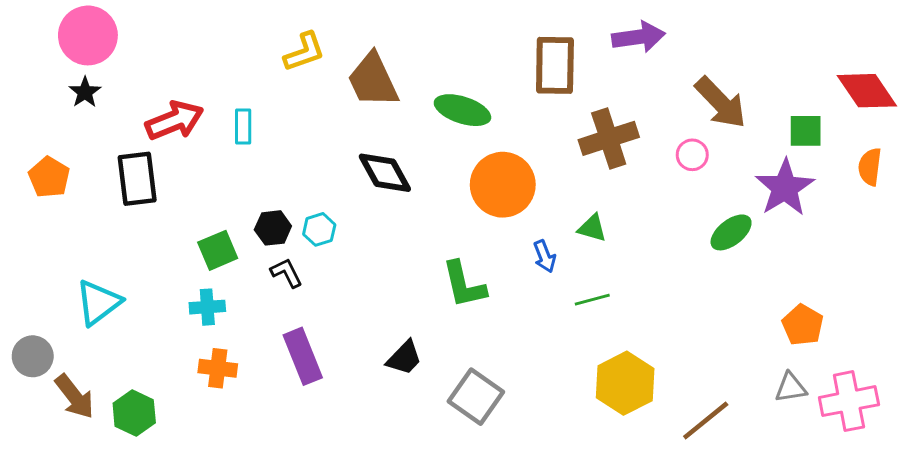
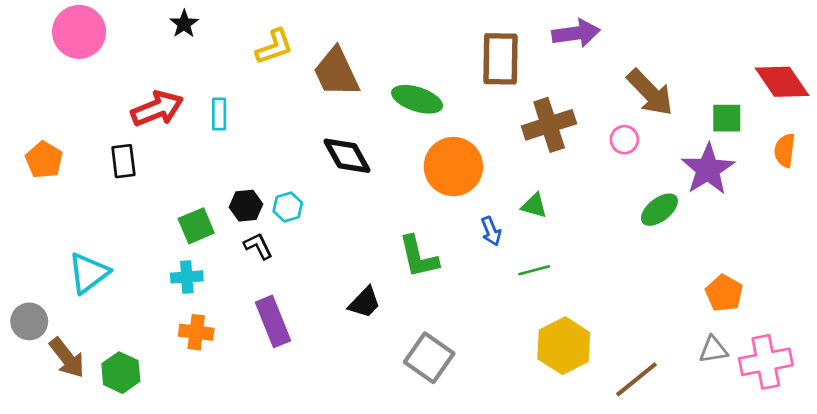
black star: (85, 92) -> (184, 24), moved
black rectangle: (137, 179) -> (123, 161), size x0.7
black trapezoid: (404, 358) -> (365, 303), moved

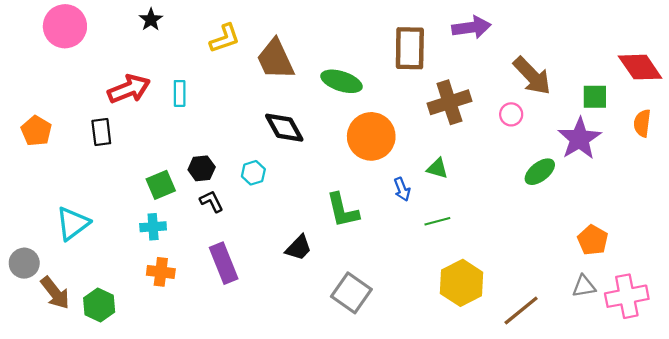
cyan hexagon: (288, 207) -> (253, 173), moved

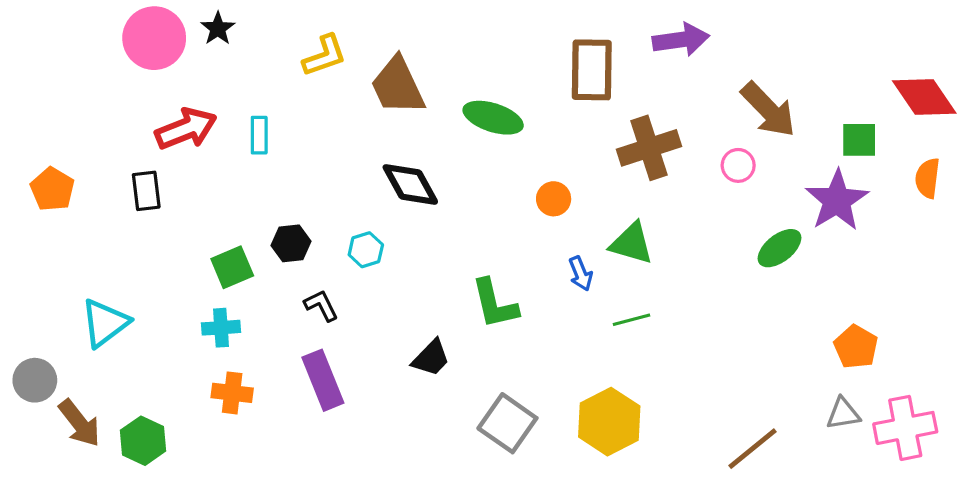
pink circle: (65, 26) -> (154, 38), moved
orange circle: (371, 136) -> (554, 199), moved, size x0.5
green triangle: (437, 168) -> (632, 243), size x1.4
black L-shape: (211, 201) -> (321, 305), moved
yellow hexagon: (462, 283) -> (609, 422), moved

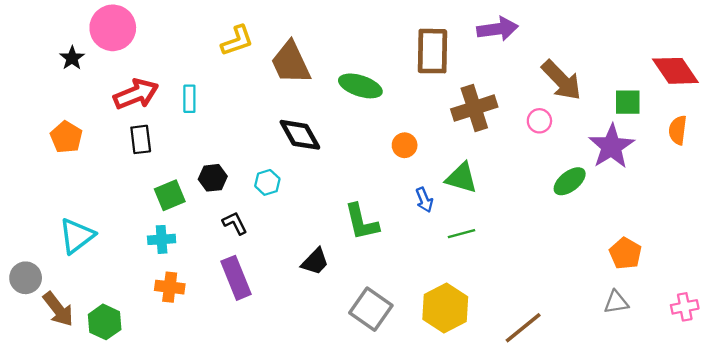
black star: (218, 29) -> (72, 58), moved
orange pentagon: (52, 189) -> (66, 137), moved
black rectangle: (146, 191) -> (141, 139), moved
pink cross: (905, 428) -> (685, 307), moved, size x0.6
brown line: (752, 449) -> (523, 328), moved

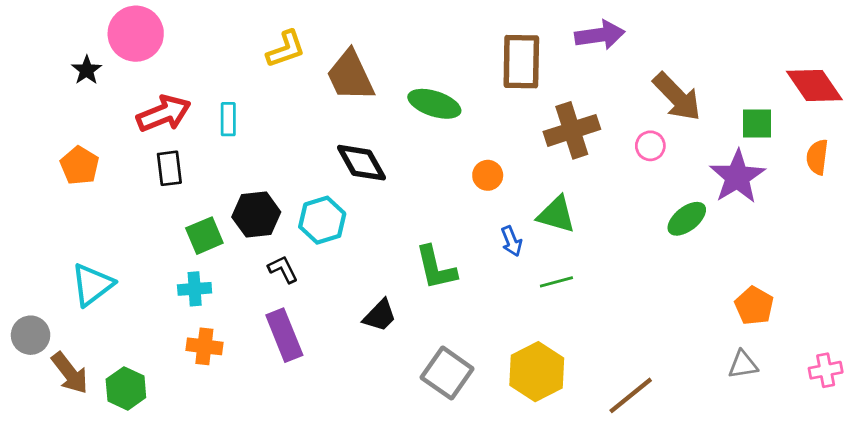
black hexagon: (213, 178) -> (256, 215), size x1.4
cyan hexagon: (267, 182) -> (322, 220), size x1.5

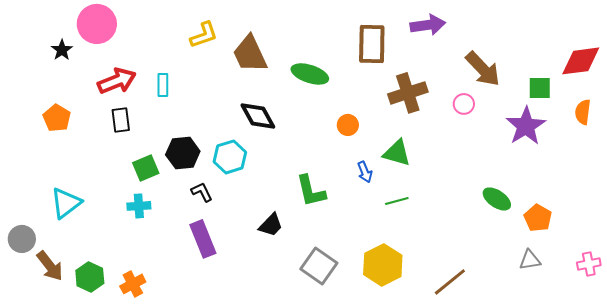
red diamond: (814, 86) -> (581, 61), turned -63
green ellipse: (687, 219) -> (497, 199), moved, turned 72
orange cross: (204, 346) -> (133, 284), moved, turned -35

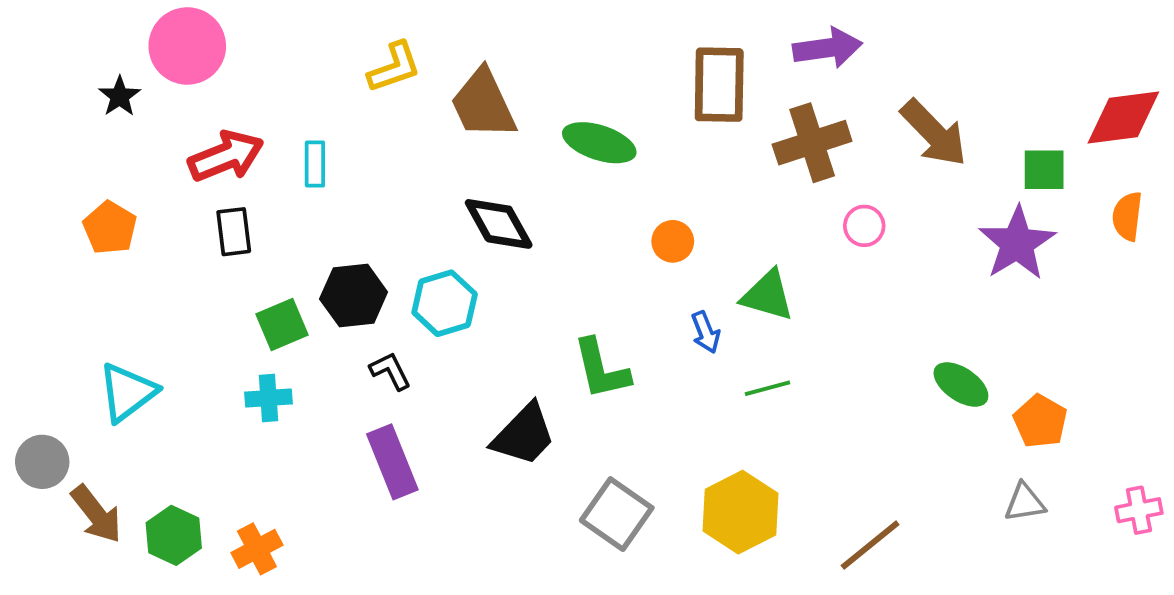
brown cross: (408, 93) -> (812, 143), moved
pink circle: (464, 104) -> (864, 226), moved
black trapezoid: (271, 225) -> (524, 435), size x1.4

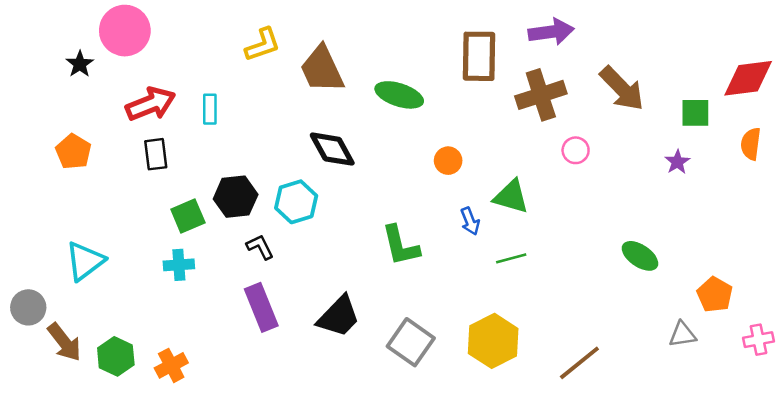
purple star: (1017, 243) -> (677, 162), size x0.5
orange pentagon: (1040, 421) -> (715, 295), moved
black trapezoid: (524, 435) -> (339, 316), moved

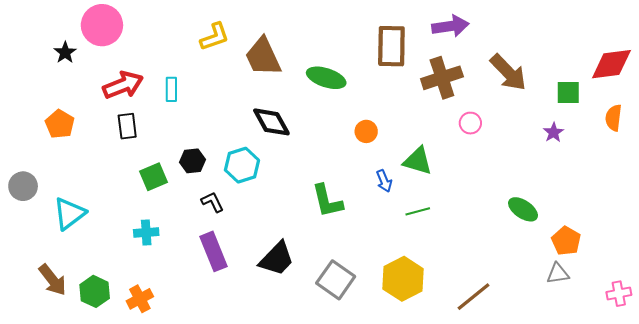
black hexagon: (236, 197) -> (192, 161), size x0.7
cyan cross: (179, 265) -> (146, 232), moved
orange pentagon: (715, 295) -> (566, 241), moved
gray circle: (28, 307) -> (23, 186), moved
pink cross: (758, 340) -> (619, 294), moved

